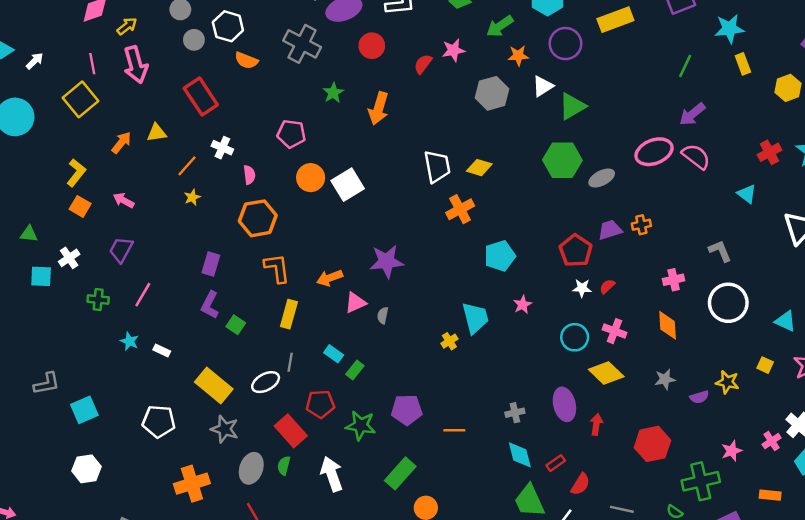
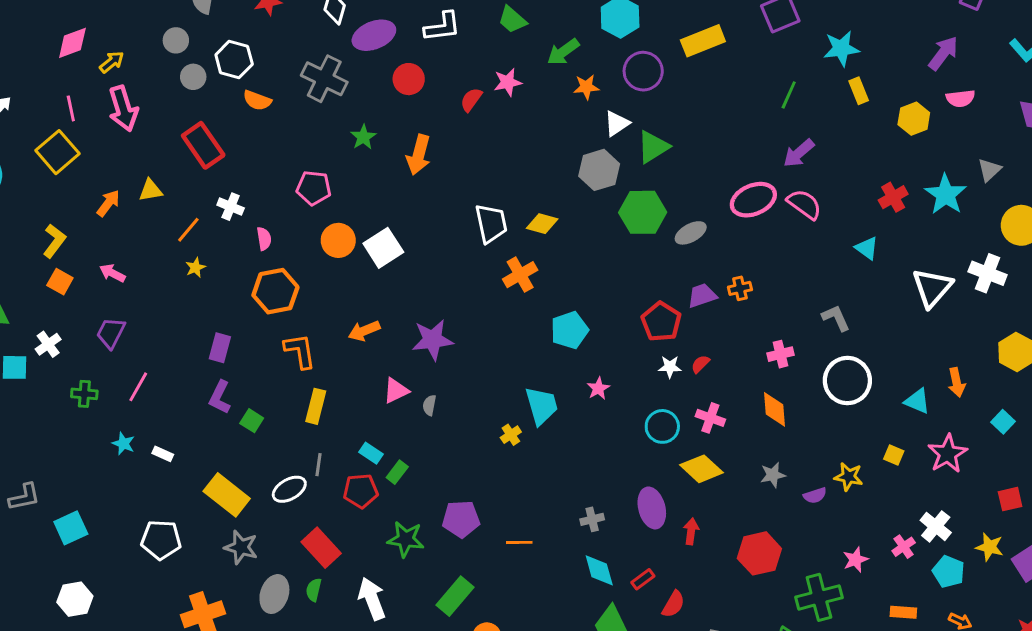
gray hexagon: (492, 93) -> (599, 170), moved
orange arrow: (330, 278) -> (364, 331), moved
red pentagon: (320, 404) -> (361, 491), moved

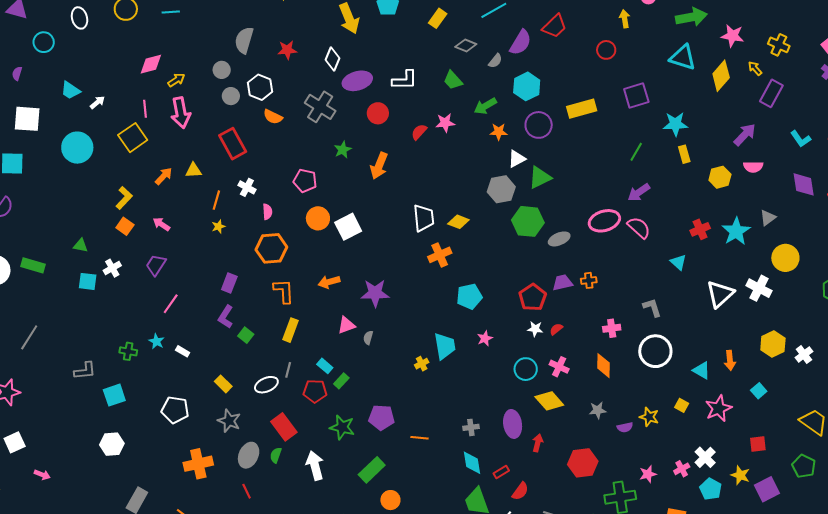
orange line: (188, 230) -> (216, 200), turned -30
green cross: (84, 394) -> (128, 351), moved
yellow rectangle: (227, 495) -> (223, 384), size x0.6

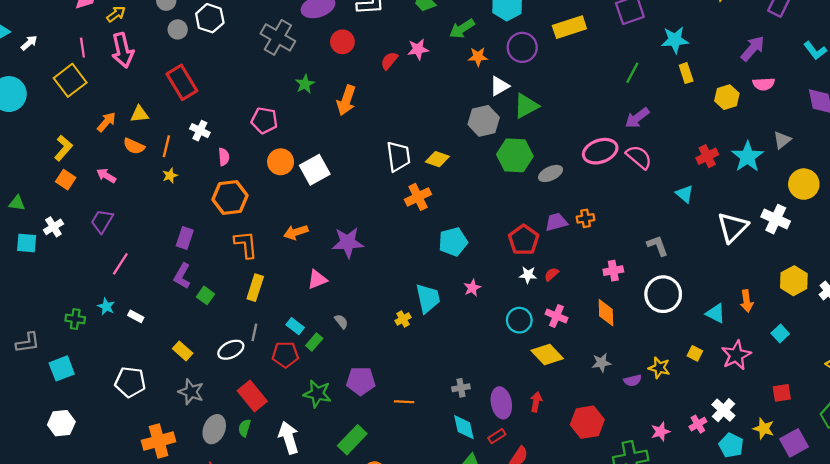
orange semicircle: (273, 117) -> (134, 146), moved
gray semicircle: (368, 338) -> (341, 321), moved, turned 128
purple ellipse: (513, 424) -> (501, 403), moved

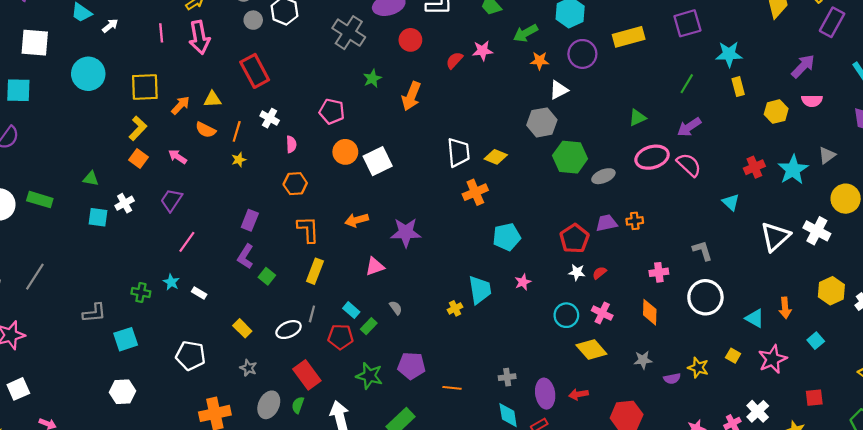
yellow square: (70, 80) -> (145, 87), moved, turned 32
green triangle: (526, 106) -> (637, 118), moved, size x0.7
orange hexagon: (230, 198) -> (295, 184), size x0.7
gray star: (191, 392) -> (248, 368), size x0.7
red arrow: (536, 402) -> (578, 394), turned -114

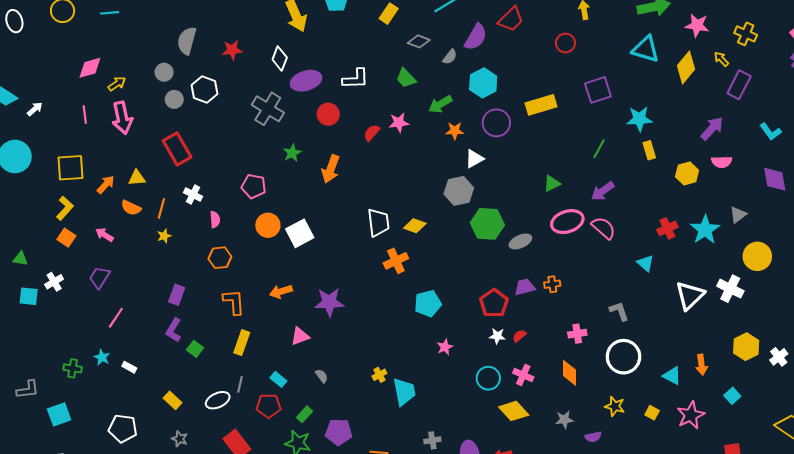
cyan trapezoid: (480, 290) -> (404, 392), moved
green rectangle: (369, 326) -> (305, 414), moved
yellow star: (698, 368) -> (615, 406), moved

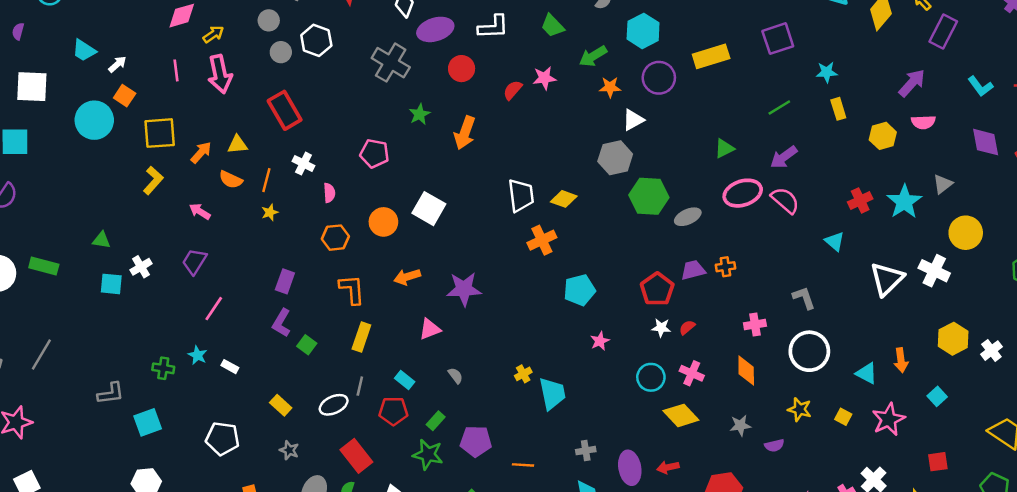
cyan star: (639, 119) -> (827, 72), size x0.7
green line: (599, 149) -> (779, 108), turned 30
orange circle: (268, 225) -> (383, 222), moved
white square: (300, 233) -> (429, 209), turned -32
orange square: (66, 238) -> (125, 96), moved

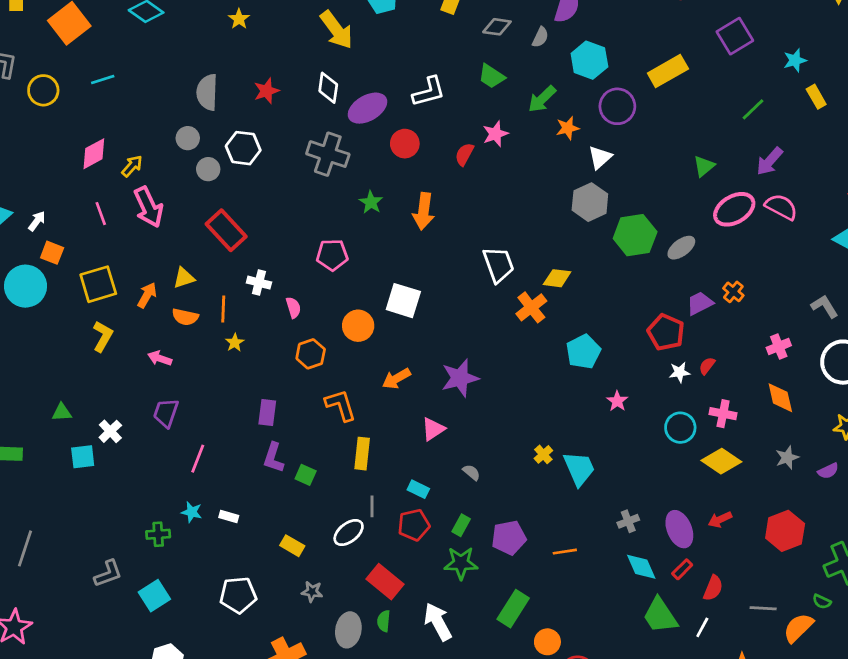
yellow diamond: (564, 199) -> (557, 278), moved
orange cross: (725, 267) -> (733, 292), turned -30

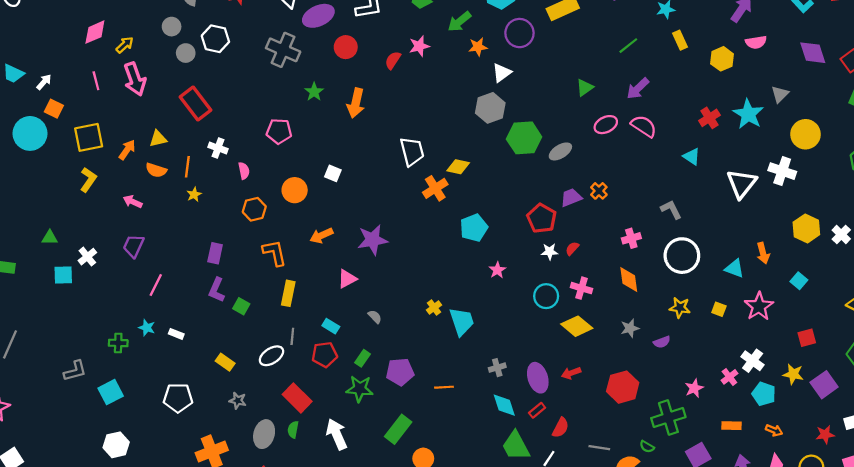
pink ellipse: (734, 209) -> (606, 125), size x0.7
white square: (403, 301) -> (333, 173), size x0.6

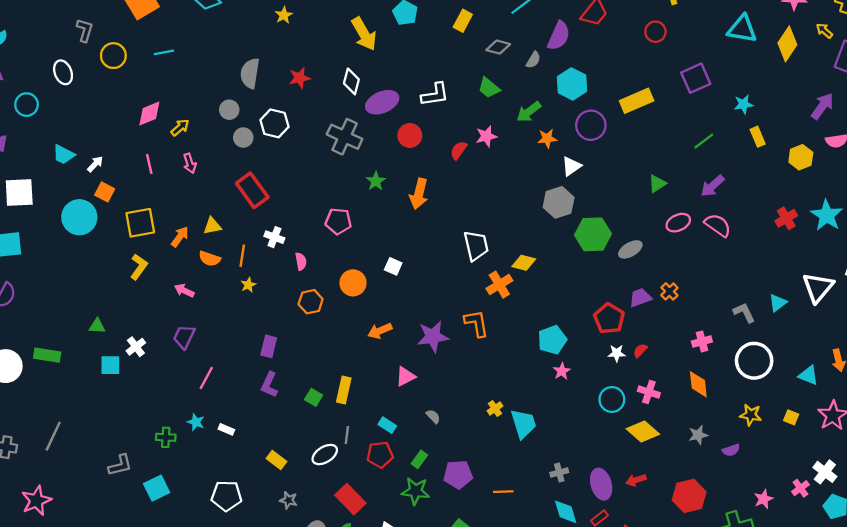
pink arrow: (135, 79) -> (190, 163), size x0.6
cyan triangle: (692, 157) -> (778, 303), moved, turned 48
cyan pentagon: (474, 228) -> (552, 340), moved
orange L-shape: (275, 253) -> (476, 323), moved
green square: (241, 306) -> (314, 397), moved

